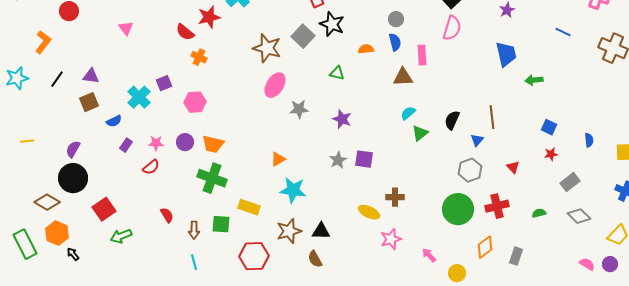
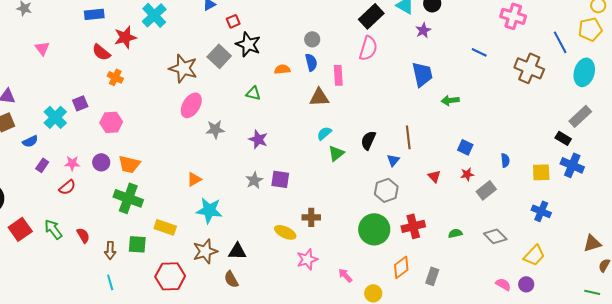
red triangle: (513, 167) -> (434, 176), moved
gray rectangle: (570, 182) -> (486, 190), moved
green arrow: (121, 236) -> (53, 229), moved, turned 75

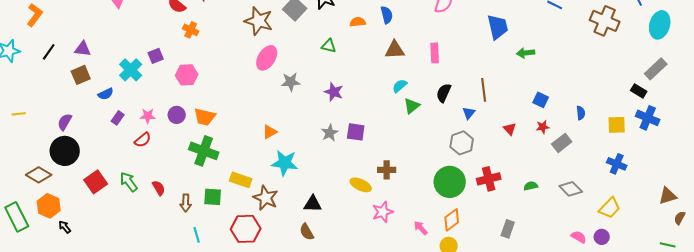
pink rectangle: (338, 75) -> (435, 53), moved
brown star: (205, 251) -> (266, 198), moved, turned -30
orange diamond: (401, 267) -> (452, 220), moved
cyan line: (110, 282) -> (197, 235), moved

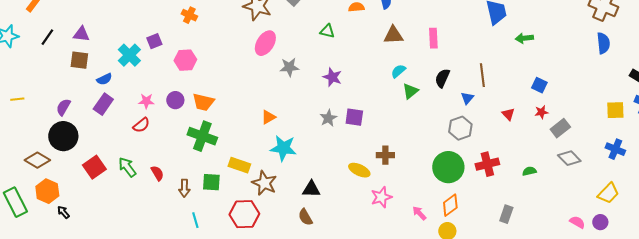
brown square: (81, 75) -> (79, 60), turned 30
blue semicircle: (581, 113) -> (603, 43), moved, size x1.5
purple rectangle: (118, 118) -> (103, 104), moved, size x1.5
gray diamond: (571, 189) -> (569, 158), moved

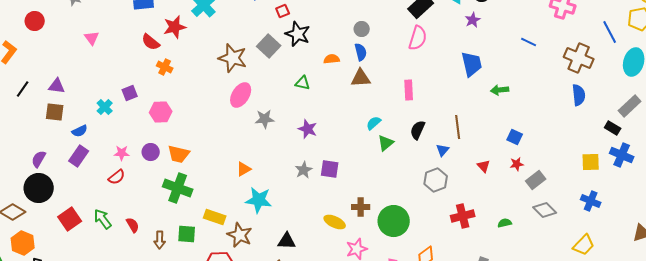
brown triangle: (393, 35) -> (361, 78), moved
cyan cross: (129, 55) -> (105, 107), size x0.7
green circle: (448, 167) -> (394, 221), moved

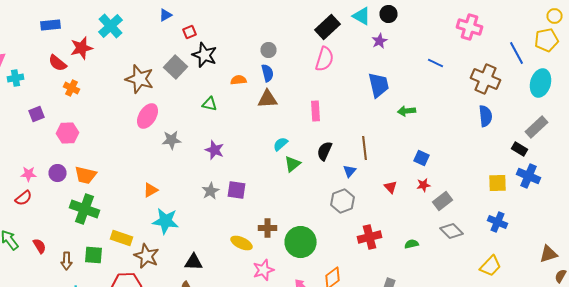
cyan cross: (105, 107) -> (16, 78), moved, turned 35

